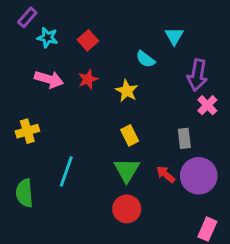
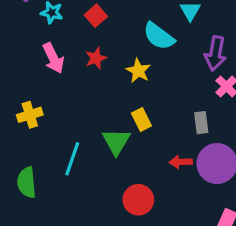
cyan semicircle: (145, 59) -> (159, 36), size x1.5
pink arrow: (49, 79) -> (53, 58), turned 48
green triangle: (127, 170) -> (116, 142), moved
red arrow: (166, 174) -> (181, 162), turned -42

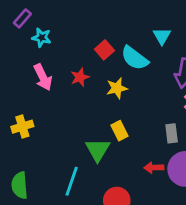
red square: (96, 16) -> (104, 50), moved
yellow star: (138, 71) -> (117, 88), turned 30
cyan line: (72, 159) -> (72, 181), moved

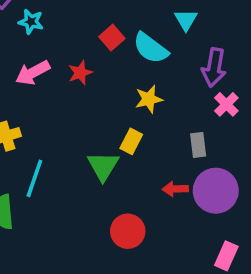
pink arrow: (43, 77) -> (33, 73), turned 88
yellow star: (117, 88) -> (149, 99), moved
yellow rectangle: (120, 131) -> (131, 141), turned 54
cyan line: (72, 181) -> (34, 178), moved

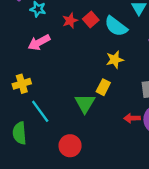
red star: (80, 73) -> (70, 21), moved
cyan line: (34, 178) -> (40, 111), turned -55
red circle: (128, 231) -> (70, 146), moved

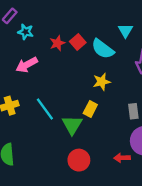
cyan line: (40, 111) -> (45, 109), moved
red arrow: (132, 118) -> (122, 158), moved
red circle: (70, 146) -> (79, 160), moved

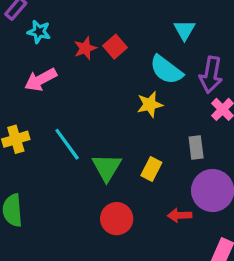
cyan semicircle: (103, 49) -> (166, 70), moved
yellow rectangle: (90, 109) -> (151, 169), moved

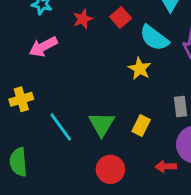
red square: (115, 47) -> (121, 17), moved
yellow star: (150, 104) -> (140, 69), turned -30
cyan line: (67, 144) -> (61, 127), moved

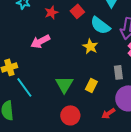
pink arrow: (43, 47) -> (40, 41), moved
cyan line: (61, 127) -> (24, 87), moved
red arrow: (166, 166) -> (108, 113), turned -32

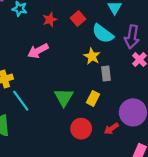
gray rectangle: (118, 72) -> (106, 74), moved
red circle: (70, 115) -> (81, 129), moved

